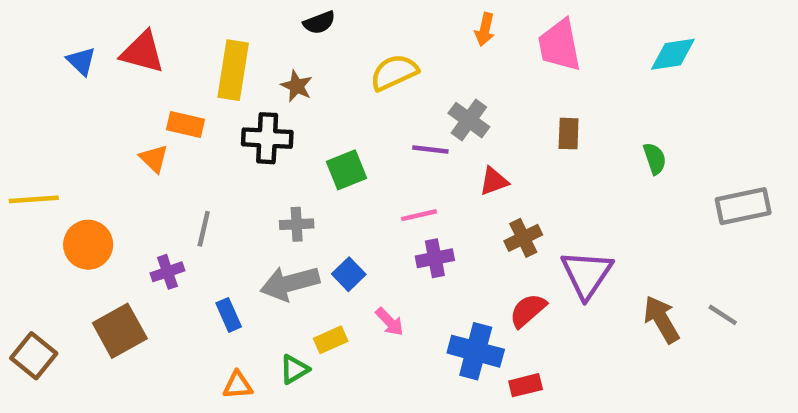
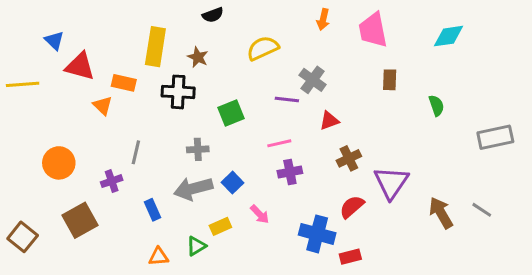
red triangle: (143, 52) -> (80, 66), moved
brown rectangle: (569, 134) -> (390, 80), moved
yellow line: (34, 199) -> (23, 84), moved

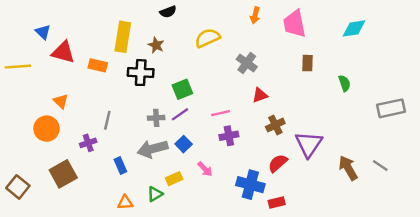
purple line: (287, 99) -> (180, 114), moved, turned -42
orange triangle: (103, 106) -> (61, 101), moved

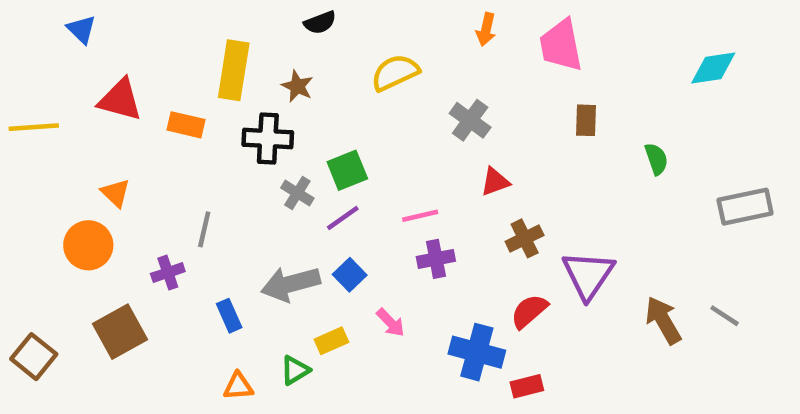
cyan diamond: (354, 28) -> (713, 68), moved
blue triangle: (43, 32) -> (81, 29), moved
gray cross: (156, 118) -> (297, 193), moved, turned 35

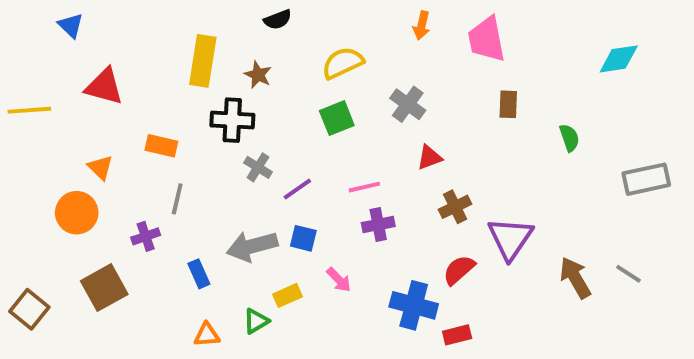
orange rectangle: (186, 125) -> (161, 146), moved
green square: (347, 170) -> (337, 118), moved
blue square: (350, 275) -> (303, 238), turned -32

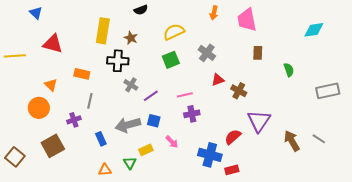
brown cross: (455, 207) -> (239, 91), moved, turned -35
green triangle: (256, 321) -> (130, 163), turned -32

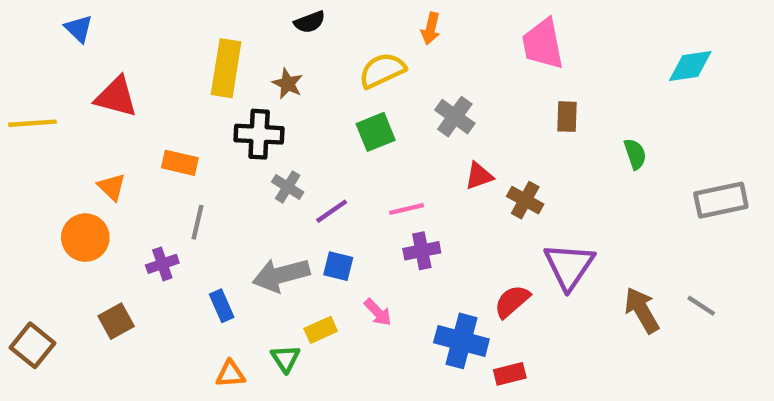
orange arrow: (214, 13) -> (431, 29), moved
brown square: (53, 146) -> (116, 321), size x0.7

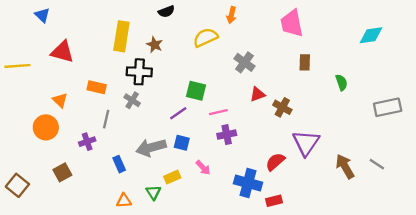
green square: (376, 132) -> (196, 91), moved, turned 36
gray cross: (288, 187) -> (132, 100), moved

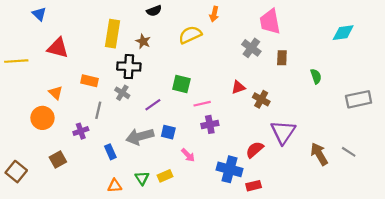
gray cross: (244, 62) -> (251, 48), moved
purple line: (178, 113) -> (153, 105), moved
yellow rectangle: (172, 177) -> (165, 176), moved

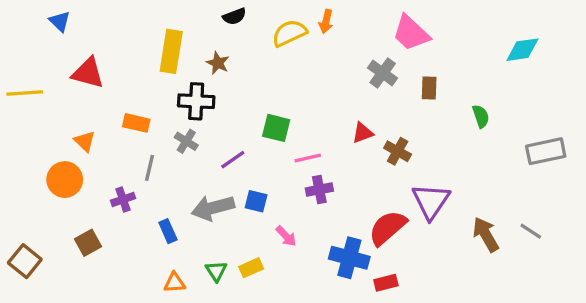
pink trapezoid: (270, 22) -> (411, 33), turned -36
yellow semicircle: (190, 35) -> (289, 33), moved
red semicircle: (255, 150) -> (388, 228), size x1.4

